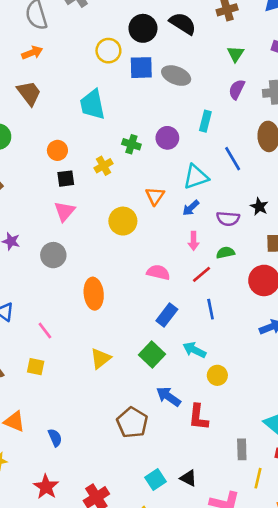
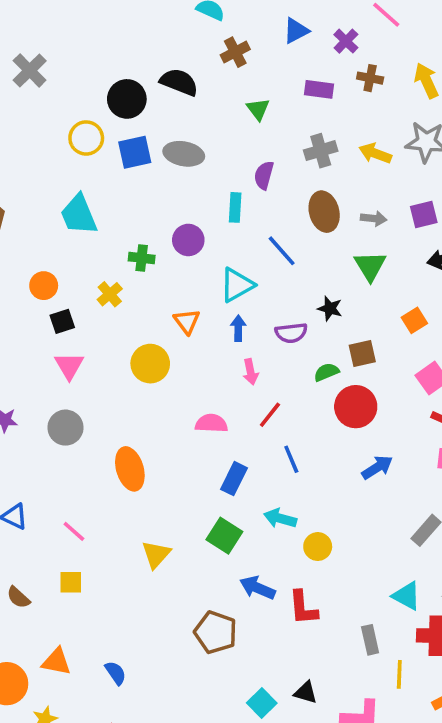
purple semicircle: (237, 89) -> (264, 175), moved
blue arrow: (191, 208) -> (238, 328), turned 144
green semicircle: (225, 253) -> (326, 372), moved

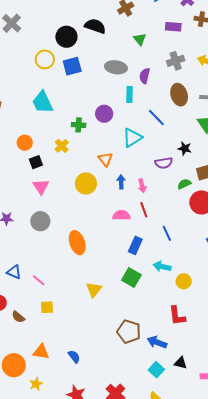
gray ellipse: (184, 154) -> (116, 67), moved
blue arrow: (238, 328) -> (121, 182), moved
red line: (270, 415) -> (144, 210), moved, turned -56
pink line: (74, 531) -> (39, 280), moved
blue arrow: (257, 588) -> (157, 342), moved

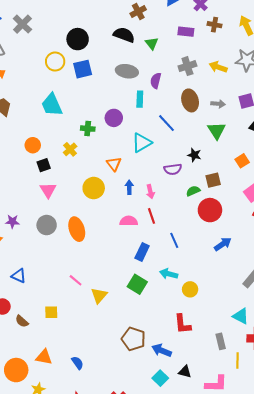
black semicircle: (95, 26) -> (124, 35), moved
orange ellipse: (77, 243) -> (77, 229), moved
pink line: (39, 280) -> (76, 280), moved

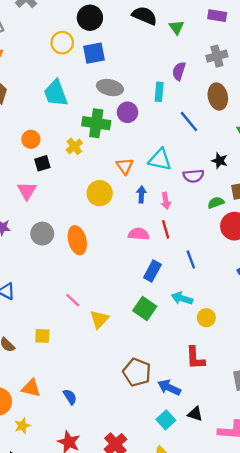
gray ellipse: (127, 71) -> (110, 88), moved
green cross: (88, 129) -> (96, 123), size x1.6
cyan triangle: (142, 143) -> (160, 160), moved, turned 40
pink triangle: (48, 190) -> (27, 191), moved

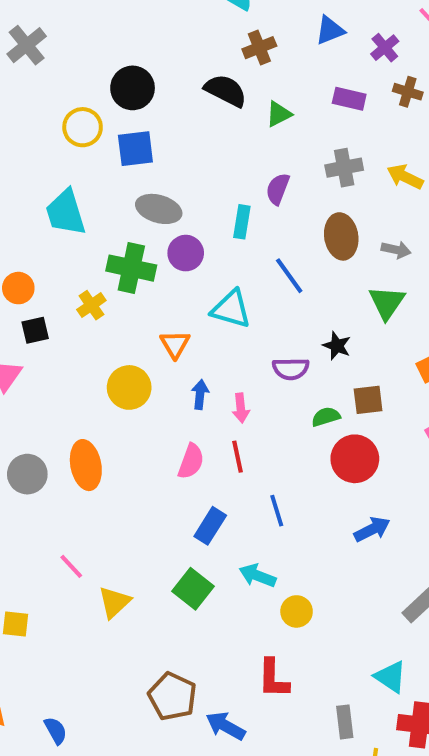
green triangle: (176, 27) -> (279, 114), turned 35
cyan triangle: (160, 160) -> (231, 309), moved
gray circle: (42, 234) -> (27, 474), moved
pink semicircle: (139, 234) -> (191, 461), turned 102

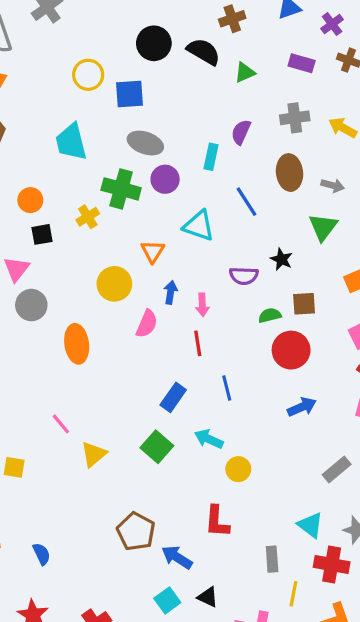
black circle: (133, 88) -> (154, 43), moved
pink semicircle: (191, 461) -> (147, 324), moved
gray circle: (27, 474) -> (31, 305), moved

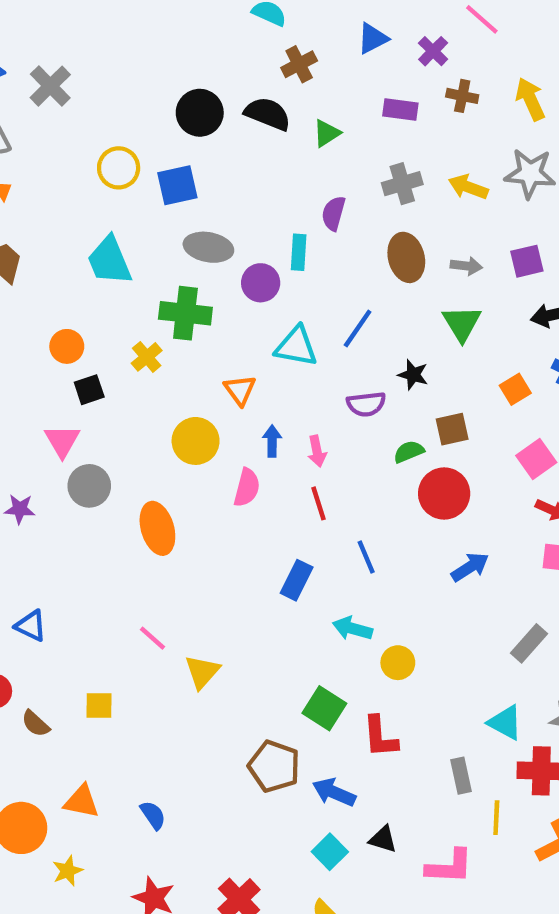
purple circle: (165, 179) -> (261, 283), moved
blue line: (246, 202) -> (358, 329), moved, turned 76
green square: (157, 447) -> (324, 708), moved

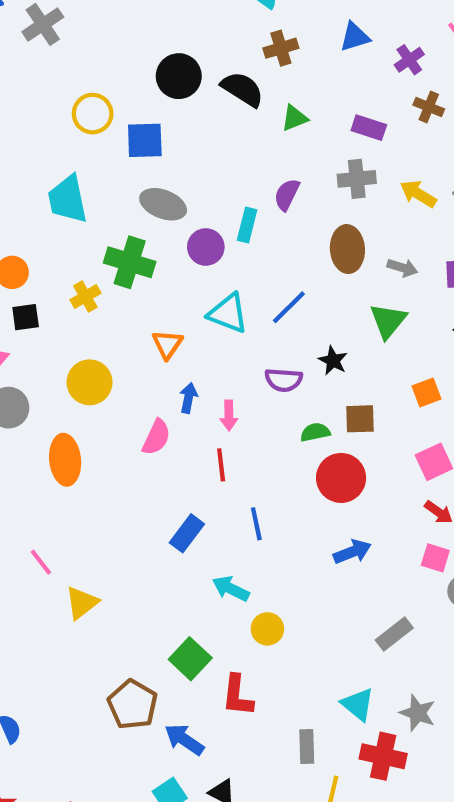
purple rectangle: (400, 110) -> (369, 128), moved
yellow circle: (196, 441) -> (90, 382), moved

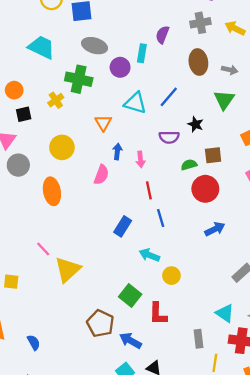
cyan trapezoid: (68, 199) -> (41, 47), turned 132
red line: (221, 465) -> (149, 190), moved
yellow triangle: (82, 603) -> (68, 270), size x1.4

